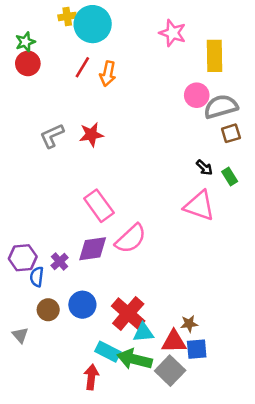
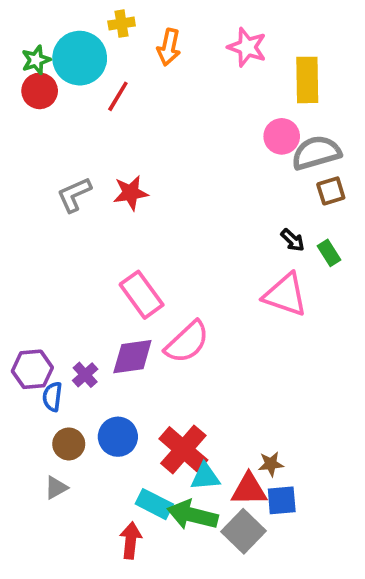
yellow cross: (67, 16) -> (122, 24), moved
cyan circle: (93, 24) -> (80, 58), moved
orange arrow: (108, 74) -> (169, 47), moved
gray triangle: (20, 335) -> (56, 488), moved, turned 42

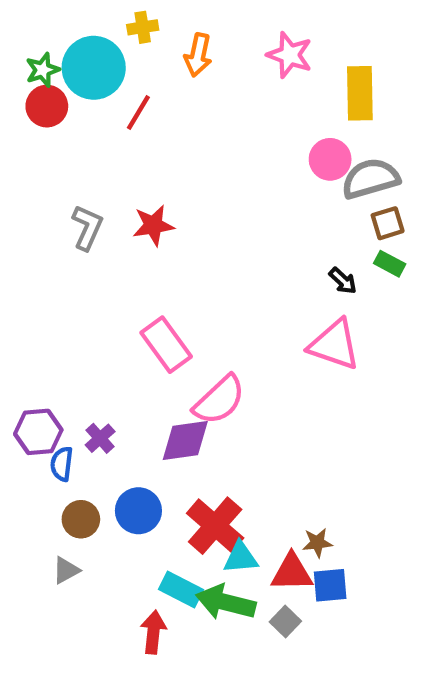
gray L-shape: (74, 195) -> (87, 227), turned 138
green rectangle: (329, 253) -> (390, 264), moved, turned -30
purple diamond: (132, 357) -> (185, 440), moved
gray square: (243, 531) -> (285, 621), size x0.6

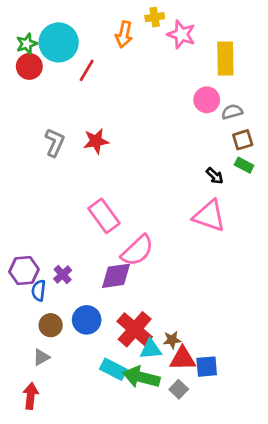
yellow cross: (143, 27) -> (155, 17), moved
gray semicircle: (371, 178) -> (232, 112), size x0.6
brown star: (317, 543) -> (172, 340), moved
red arrow: (153, 632) -> (31, 396), moved

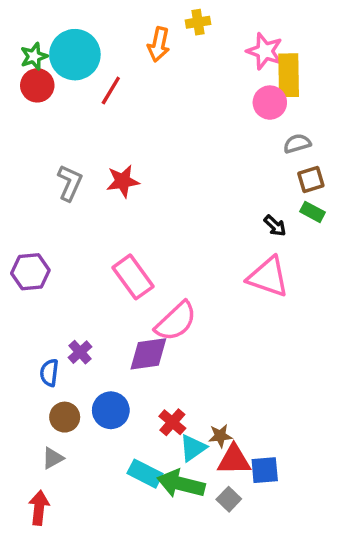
pink star: (181, 34) -> (265, 51), moved
pink circle: (207, 100) -> (270, 103), moved
purple hexagon: (24, 271) -> (30, 272), moved
red cross: (135, 329) -> (172, 422), size x0.6
cyan triangle: (151, 349) -> (193, 448), turned -30

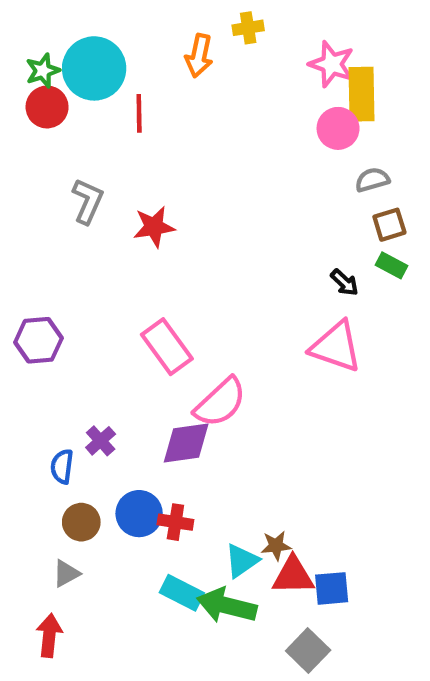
red line: (111, 91) -> (139, 113), turned -32
gray L-shape: (70, 183) -> (88, 201), moved
red cross: (172, 422) -> (175, 522), moved, turned -32
gray square: (229, 499) -> (308, 650), moved, size x1.4

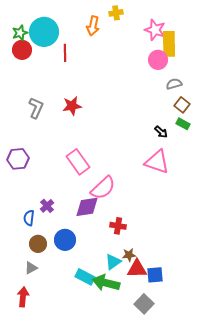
gray L-shape: (88, 201) -> (36, 108), moved
brown square: (389, 225) -> (182, 105), turned -35
red cross: (175, 522) -> (118, 226), moved

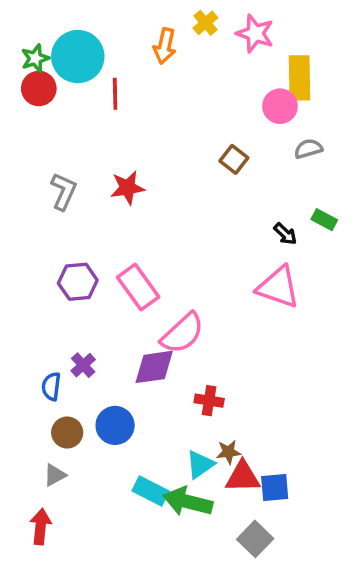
yellow cross: (116, 13) -> (205, 23), turned -32
pink star: (155, 30) -> (255, 33), moved
brown square: (182, 105) -> (234, 159), moved
purple hexagon: (18, 159) -> (78, 282), moved

